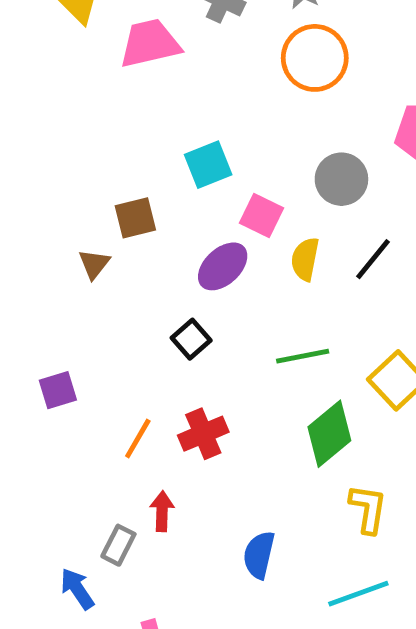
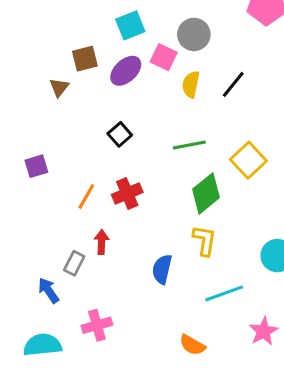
gray circle: (341, 179) -> (194, 34), moved
purple ellipse: (223, 266) -> (126, 71), moved
yellow L-shape: (368, 509) -> (204, 240), moved

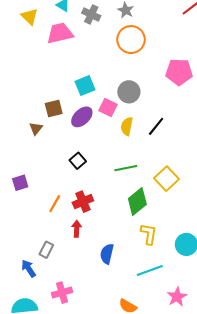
yellow L-shape: (204, 240) -> (149, 234), moved
red arrow: (101, 242) -> (77, 229), moved

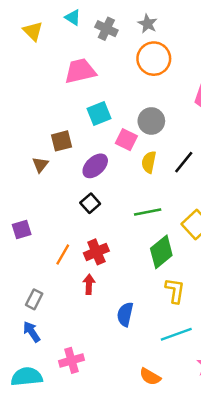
pink trapezoid: (60, 33) -> (80, 71), moved
purple ellipse: (82, 117) -> (95, 166), moved
gray rectangle: (46, 250) -> (34, 299), moved

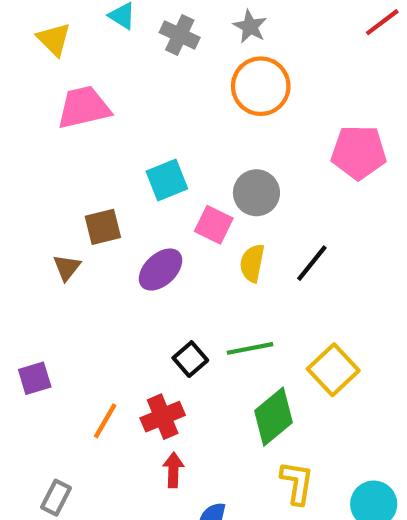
pink trapezoid: (80, 71) -> (84, 108), moved
black square: (90, 203) -> (190, 359), moved
red arrow: (89, 284) -> (173, 470), moved

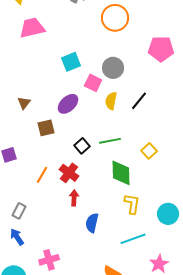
brown square: (103, 227) -> (46, 128), moved
yellow square: (333, 370) -> (149, 151), size x0.7
red cross: (163, 417) -> (69, 173), turned -30
green diamond: (273, 417) -> (121, 173), turned -52

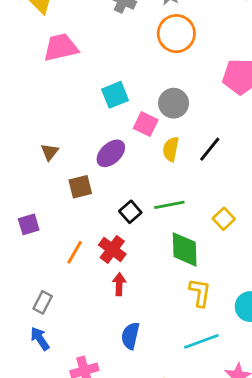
blue semicircle: (92, 223) -> (130, 336), moved

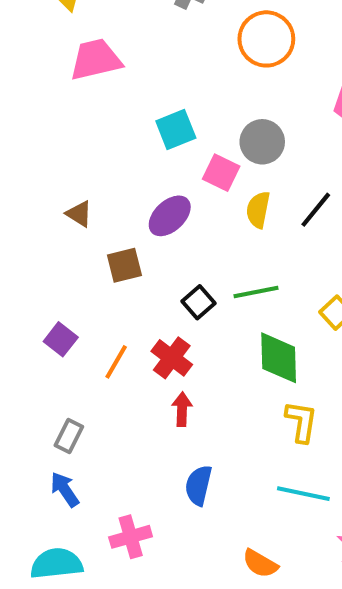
brown triangle: (50, 152) -> (79, 214), turned -36
purple square: (29, 224) -> (61, 339), moved, turned -35
cyan line: (201, 341) -> (303, 494), turned 32

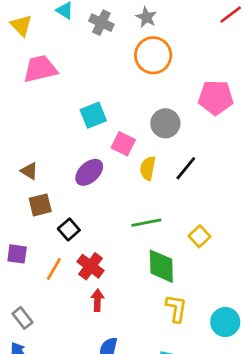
gray circle: (262, 142) -> (165, 123), moved
brown square: (124, 265) -> (40, 205), moved
black square: (198, 302) -> (69, 229), moved
purple square: (61, 339) -> (17, 254), turned -30
gray rectangle: (69, 436) -> (23, 318), turned -65

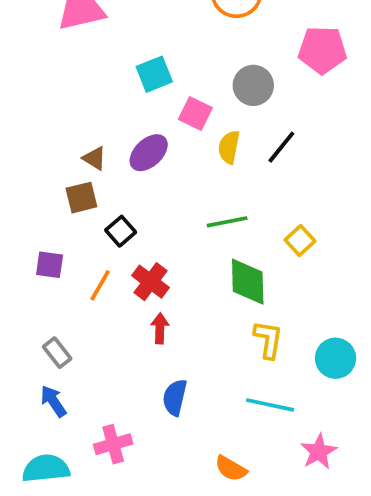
brown triangle: (29, 171) -> (94, 158), moved

